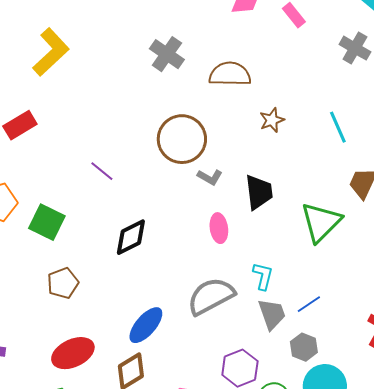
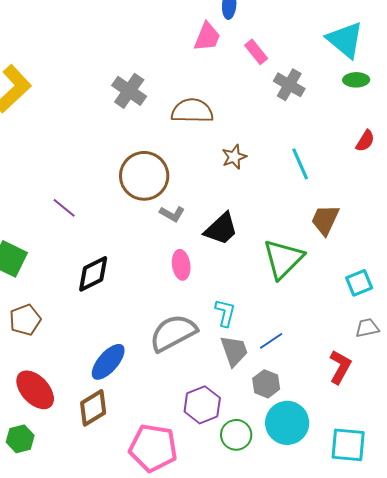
gray cross: (355, 48) -> (289, 85), moved
black trapezoid: (259, 192) -> (221, 229), turned 54
red ellipse: (73, 353) -> (35, 390), turned 72

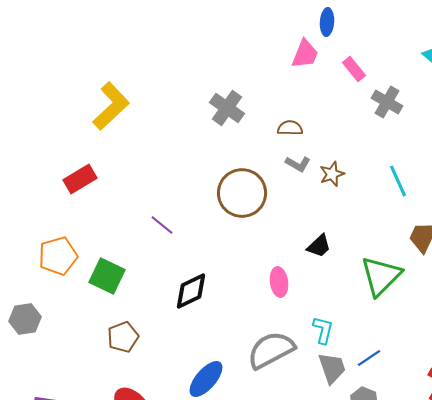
brown semicircle: (192, 111) -> (290, 128), size x0.6
gray L-shape: (172, 214) -> (298, 164), moved
black trapezoid: (221, 229) -> (319, 246), size x0.7

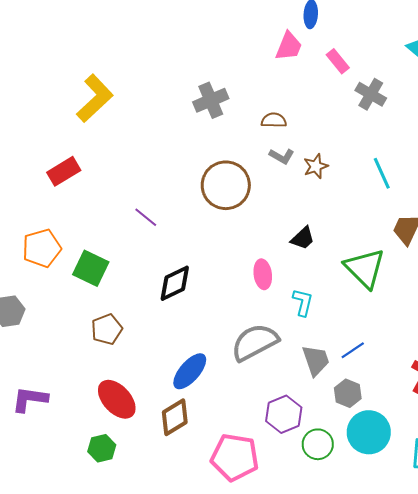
gray cross: (227, 108) -> (211, 100), turned 32
green triangle: (381, 276) -> (365, 268), turned -30
cyan L-shape: (323, 330) -> (303, 302), moved

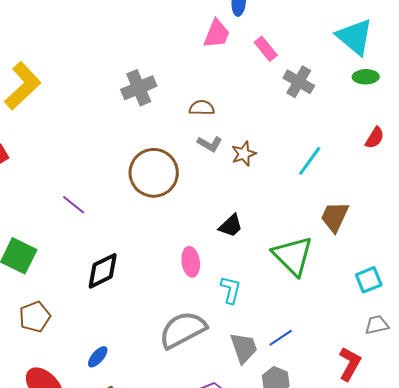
cyan line: (382, 173) -> (310, 161), turned 60
blue ellipse: (190, 371) -> (98, 357), moved, size x0.6

